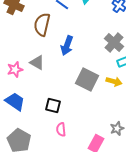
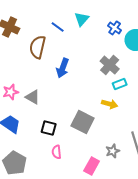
gray triangle: (37, 62) -> (33, 97), moved
gray square: (87, 80) -> (83, 122), moved

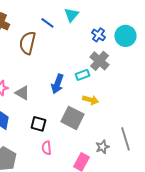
blue cross: (115, 28) -> (98, 35), moved
blue arrow: (63, 68) -> (57, 84), moved
cyan rectangle: (120, 84) -> (82, 75), moved
yellow arrow: (110, 104) -> (90, 100), moved

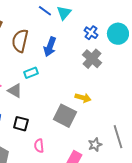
blue line: (47, 23) -> (45, 11), moved
cyan rectangle: (82, 75) -> (31, 73), moved
blue arrow: (57, 84) -> (50, 47), moved
black square: (38, 124) -> (21, 124), moved

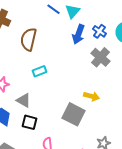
blue arrow: (50, 47) -> (78, 34), moved
gray triangle: (15, 91) -> (24, 100), moved

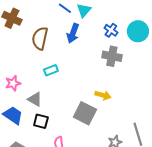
blue arrow: (78, 34) -> (73, 33), moved
gray cross: (100, 57) -> (112, 56), turned -30

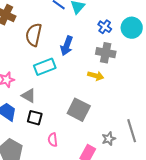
blue arrow: (73, 33) -> (67, 46), moved
cyan rectangle: (51, 70) -> (45, 67), size x1.5
yellow arrow: (103, 95) -> (96, 76), moved

